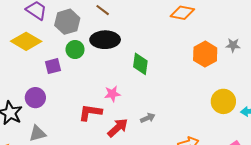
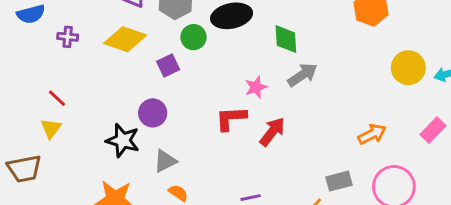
gray arrow: (148, 118) -> (303, 75), moved, size x1.5

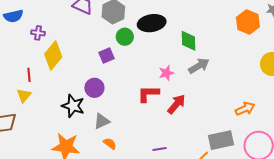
yellow diamond: (125, 39) -> (53, 56), moved, turned -72
red line: (57, 98) -> (29, 75), turned 40
gray rectangle: (339, 181) -> (221, 140), size x1.4

